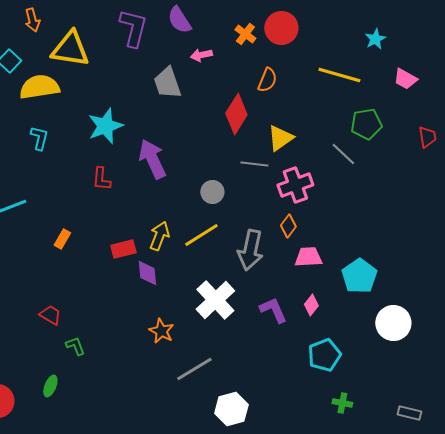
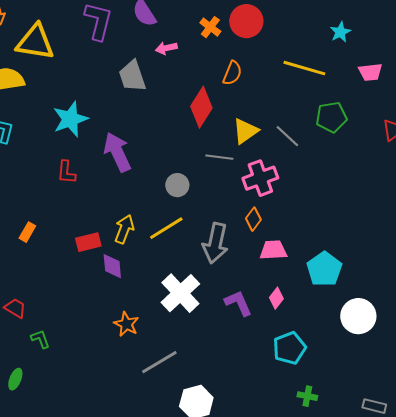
pink trapezoid: (405, 79) -> (370, 72), turned -35
gray line: (343, 154) -> (287, 136), moved

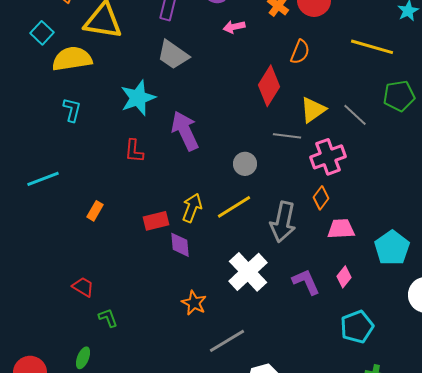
gray trapezoid: (132, 76) -> (173, 55), moved, turned -36

